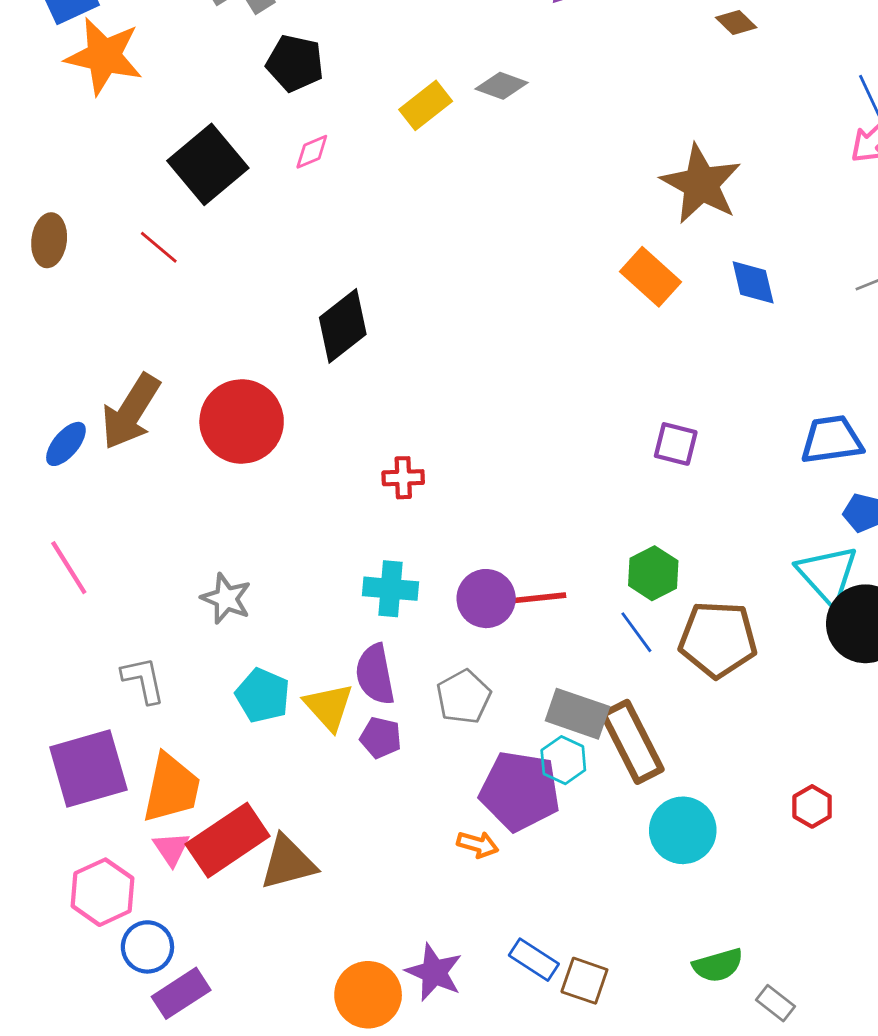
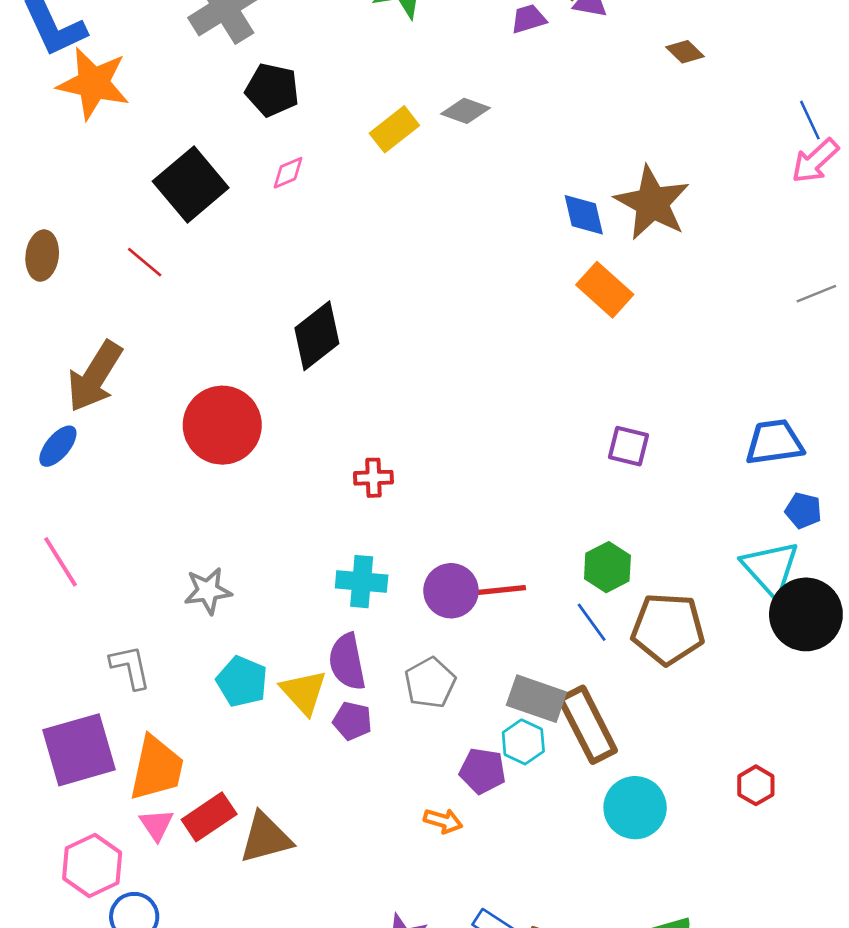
blue diamond: (753, 282) -> (584, 215), moved
brown arrow: (131, 412) -> (95, 376), moved
gray star: (226, 599) -> (208, 591), turned -30
purple pentagon: (520, 791) -> (483, 771), size x0.6
red rectangle: (228, 840) -> (209, 817), size x0.7

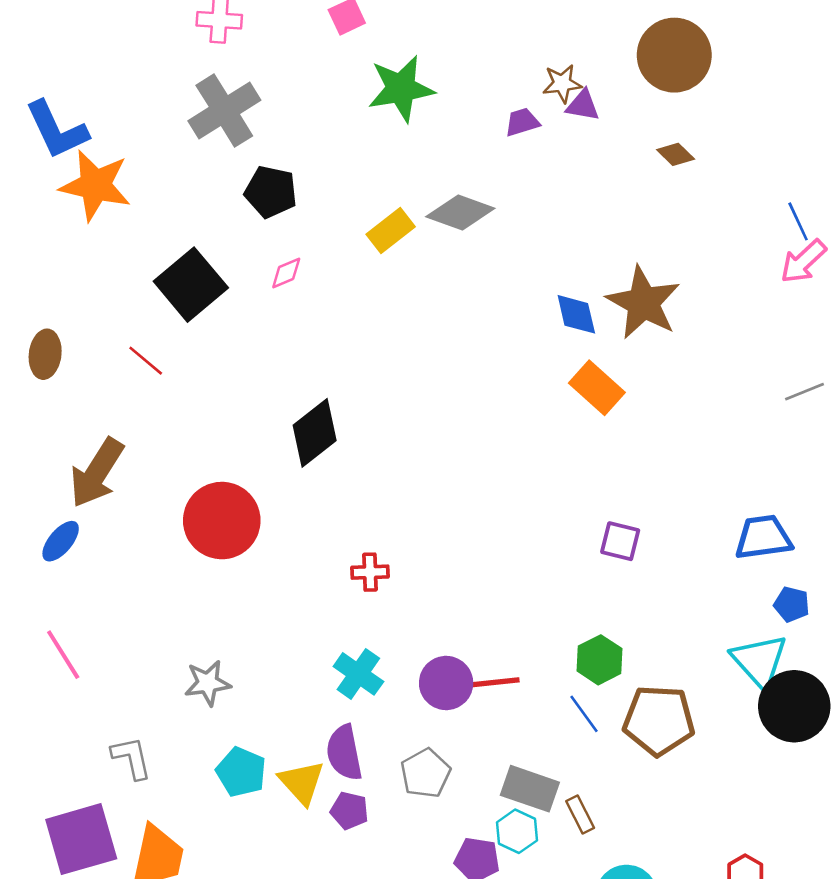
gray diamond: (465, 111) -> (460, 212), size x1.4
cyan cross: (362, 582) -> (358, 674), turned 30
brown rectangle: (588, 725) -> (580, 815), size x0.5

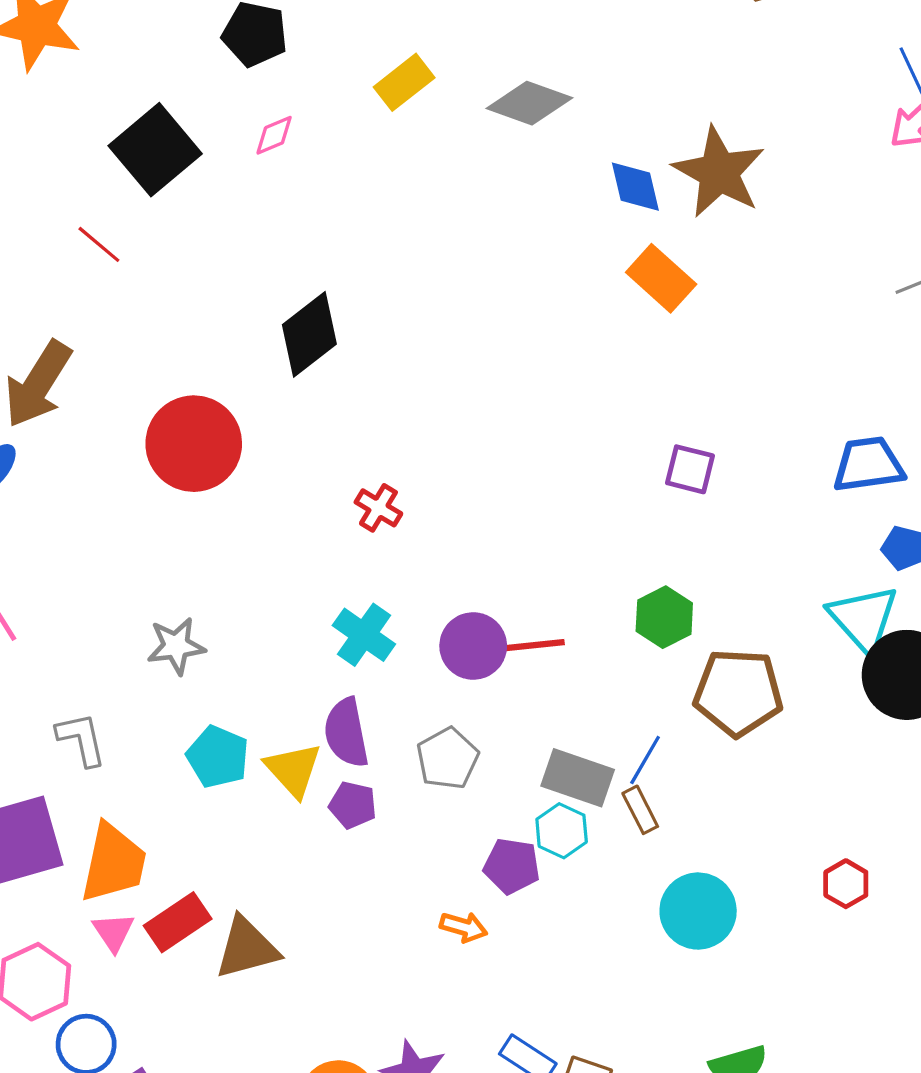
gray diamond: (460, 212) -> (529, 103), moved
red cross: (370, 572) -> (378, 508), turned 33
blue line: (584, 714) -> (645, 760), moved, turned 66

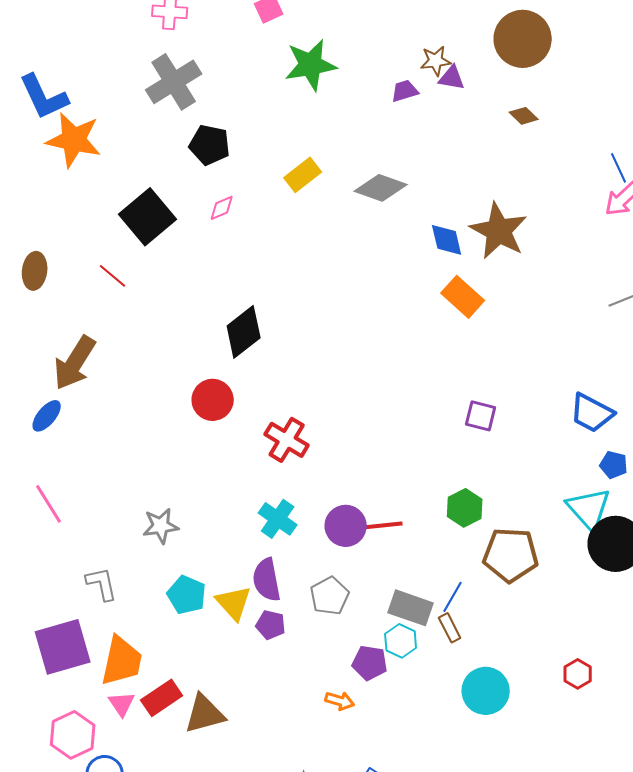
red circle: (194, 444) -> (213, 400), moved, size x0.7
blue trapezoid: (868, 465) -> (592, 413), turned -144
red cross: (378, 508) -> (287, 440), size x1.5

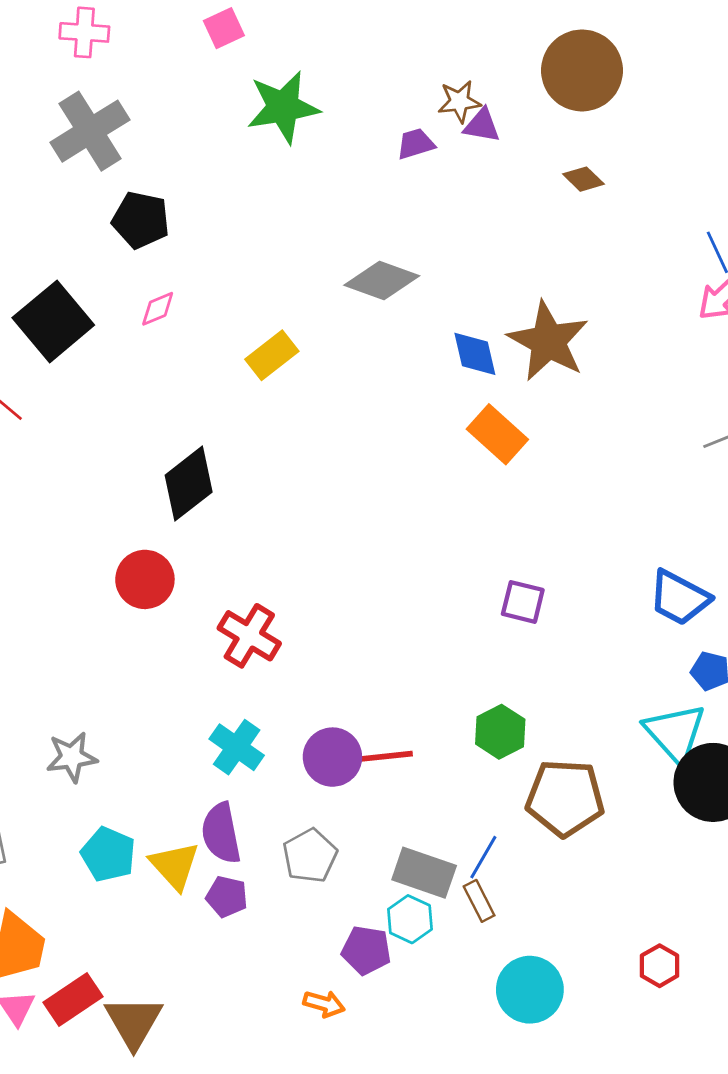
yellow rectangle: (303, 175) -> (272, 355), moved
brown triangle: (205, 714) -> (134, 1022), turned -45

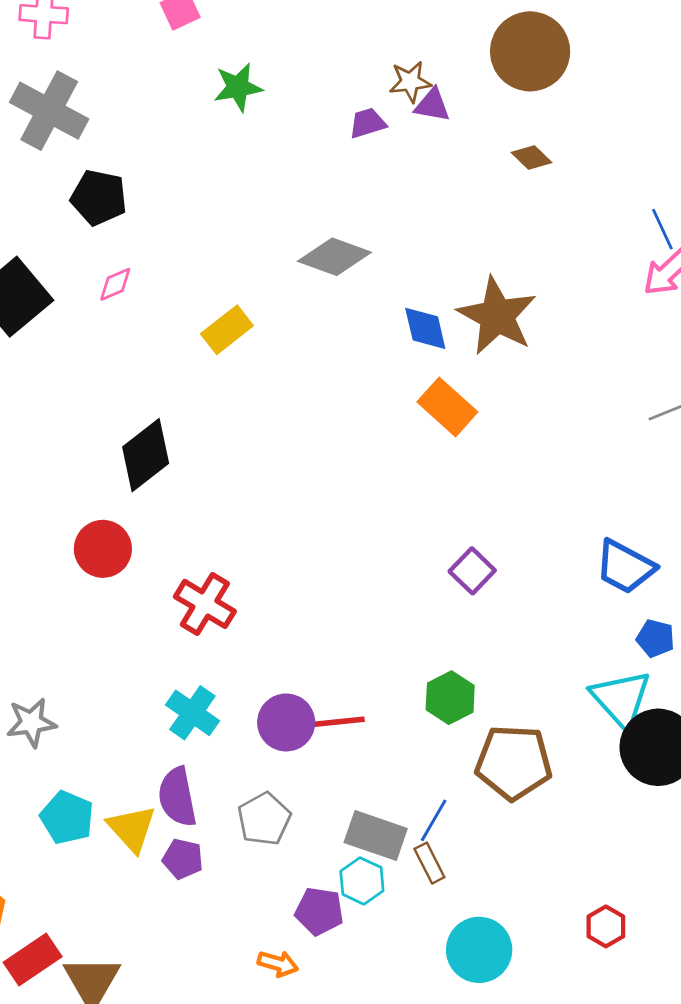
green star: (283, 107) -> (238, 87), size x0.7
gray cross: (90, 131) -> (49, 111), turned -30
purple square: (523, 602) -> (472, 571), turned 30

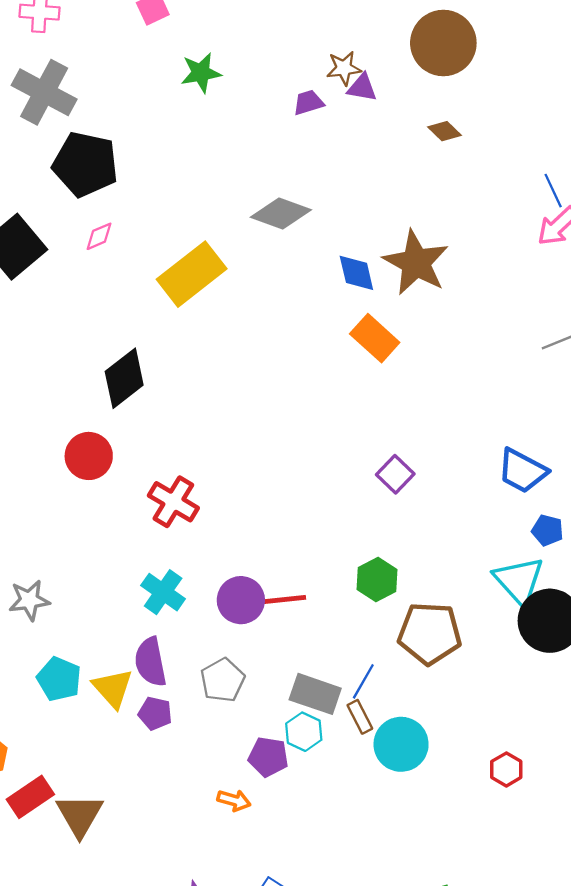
black pentagon: (99, 197) -> (85, 164), size x1.4
yellow rectangle: (227, 330) -> (192, 274), size x1.6
cyan circle: (479, 950) -> (401, 744), moved

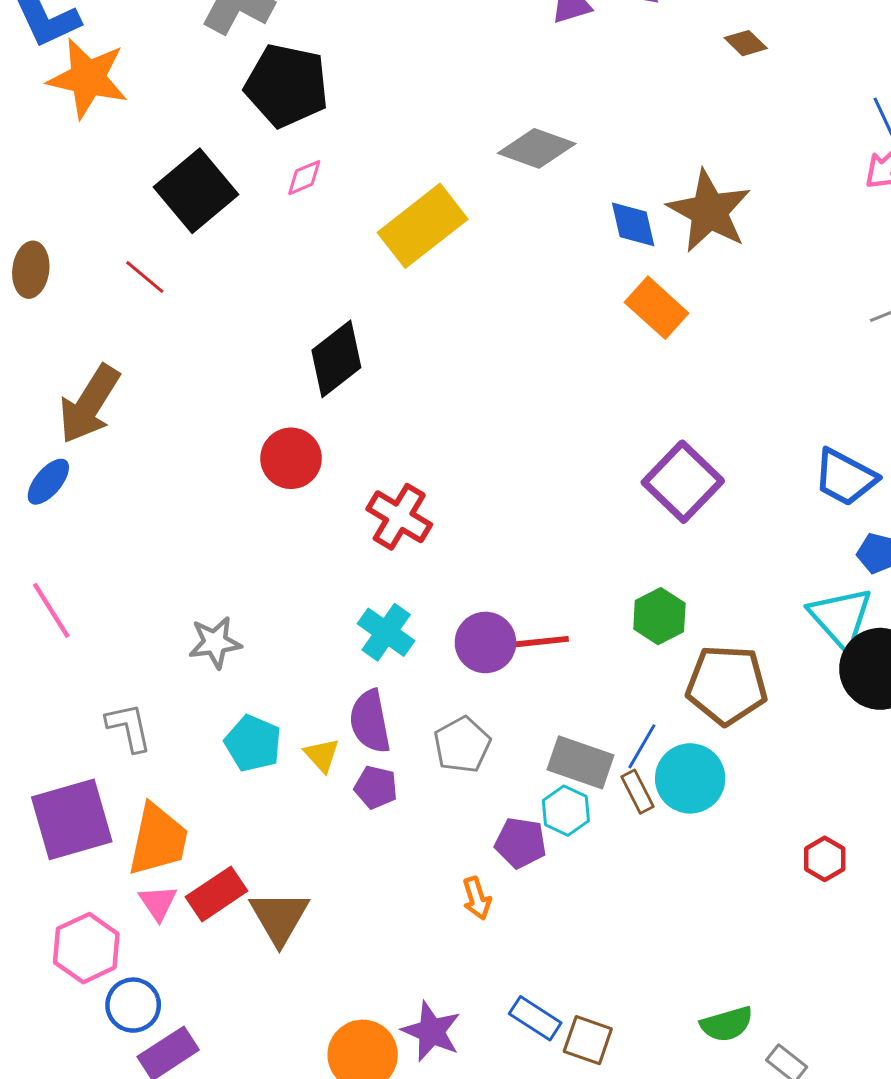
purple square: (395, 474) -> (683, 482), size x1.6
yellow triangle: (113, 688) -> (322, 755), size x0.7
cyan circle: (401, 744) -> (690, 778), moved
orange arrow: (234, 800) -> (477, 898), turned 56

